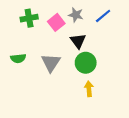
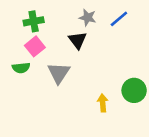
pink square: (56, 22) -> (35, 46), moved
black triangle: (78, 41) -> (78, 40), moved
green circle: (86, 63) -> (134, 90), moved

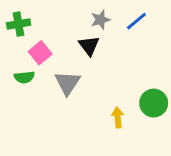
gray star: (88, 18) -> (100, 20), turned -30
green cross: (34, 21) -> (19, 24), moved

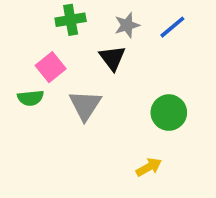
green cross: (19, 24) -> (71, 20), moved
green circle: (154, 103) -> (169, 113), moved
yellow arrow: (118, 117) -> (149, 167), moved, turned 66

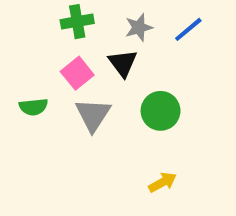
pink square: (51, 67) -> (77, 73), moved
green circle: (169, 113) -> (161, 111), moved

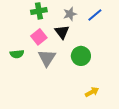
yellow arrow: (163, 182) -> (92, 92), moved

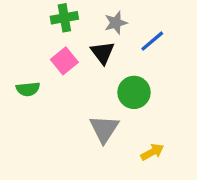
blue line: (95, 15) -> (152, 41), moved
gray triangle: (47, 58) -> (104, 129), moved

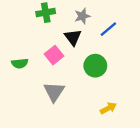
pink square: (64, 61) -> (54, 55), moved
gray triangle: (104, 129) -> (54, 92), moved

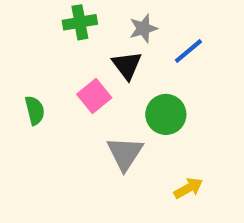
green semicircle: (20, 63) -> (35, 110), turned -98
gray triangle: (54, 92) -> (125, 153), moved

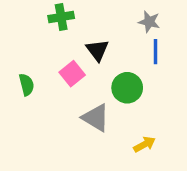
gray star: (143, 28) -> (149, 22), moved, turned 30
blue line: (188, 51) -> (155, 52), moved, turned -50
gray triangle: (125, 153) -> (96, 118), turned -32

